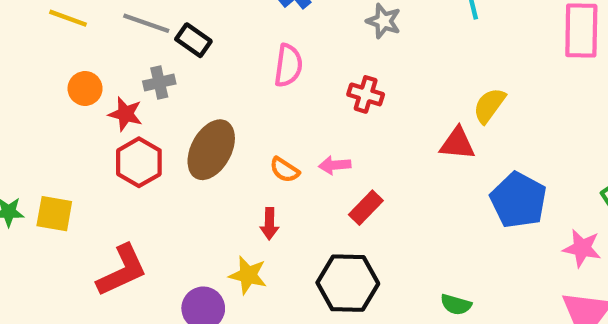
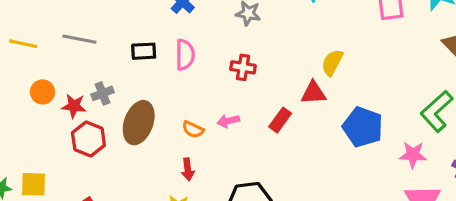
black rectangle: (193, 40) -> (144, 51), moved, turned -30
gray cross: (159, 83) -> (102, 93), moved
red rectangle: (366, 208) -> (280, 120), moved

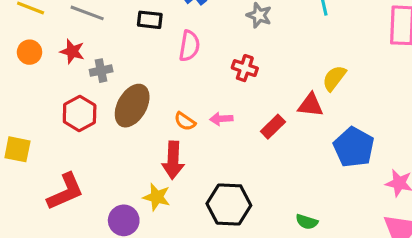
black rectangle: (144, 51) -> (150, 20), moved
orange circle: (43, 92) -> (30, 52), moved
red star: (74, 106) -> (72, 52), moved
red arrow: (188, 169) -> (173, 160), size x1.6

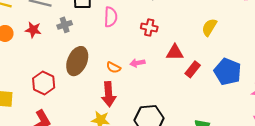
gray cross: (101, 71) -> (65, 25), moved
red triangle: (311, 105) -> (175, 52), moved
red hexagon: (80, 114) -> (44, 83), moved
red rectangle: (273, 127) -> (193, 69), moved

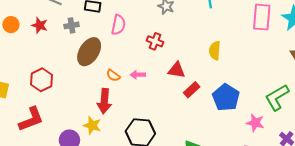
yellow semicircle: (209, 27) -> (215, 51), turned -36
brown ellipse: (77, 61) -> (89, 52), moved

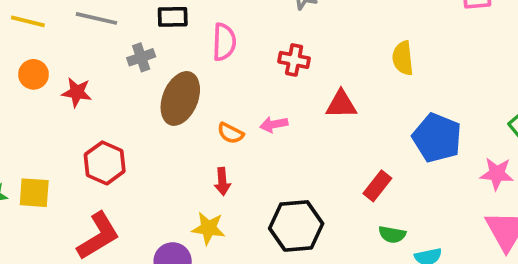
red star: (40, 25) -> (77, 92), moved
red rectangle: (192, 90) -> (377, 186), moved
red arrow: (104, 101) -> (222, 181), size x0.6

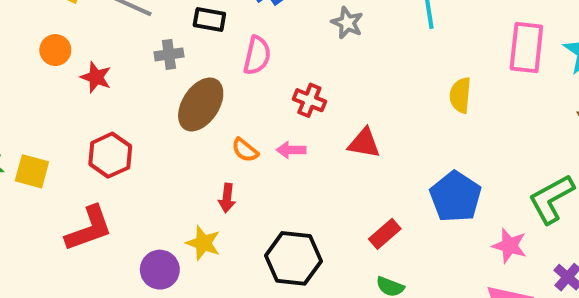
yellow semicircle: (403, 58) -> (460, 95), moved
red cross: (294, 60) -> (309, 100), moved

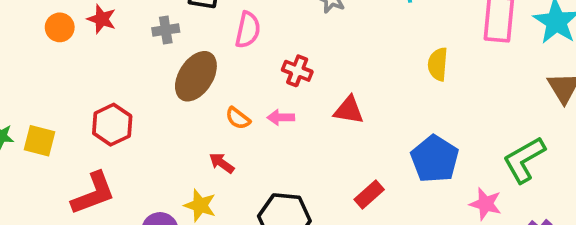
red star: (96, 77) -> (102, 19), moved
red arrow: (227, 198) -> (222, 163), turned 120

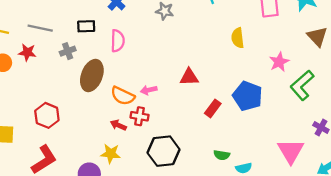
red cross: (297, 71) -> (140, 116), moved
orange semicircle: (238, 118) -> (123, 96), size x1.5
red rectangle: (369, 194) -> (213, 108), moved
pink star: (486, 204) -> (279, 62), moved, turned -30

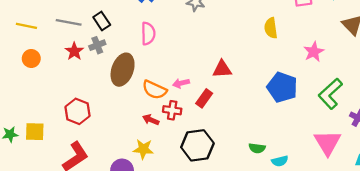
black rectangle: (86, 26) -> (102, 21), moved, turned 60
red star: (27, 52) -> (74, 51), moved, turned 30
green L-shape: (302, 85) -> (330, 94), moved
red rectangle: (213, 108) -> (204, 98), moved

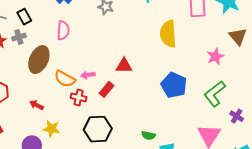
yellow semicircle: (271, 28) -> (168, 34), size x1.5
pink star: (314, 52) -> (215, 56), moved
red arrow: (151, 120) -> (36, 105), moved

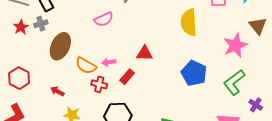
pink semicircle: (63, 30) -> (104, 19), moved, turned 60
pink star: (215, 56) -> (235, 45), size x1.4

